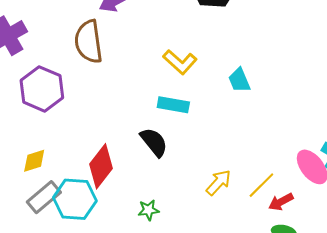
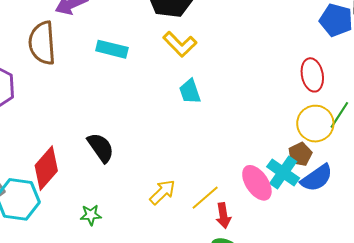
yellow L-shape: (180, 62) -> (180, 44), moved
cyan rectangle: (173, 105) -> (112, 49), moved
red arrow: (281, 202) -> (223, 216), turned -75

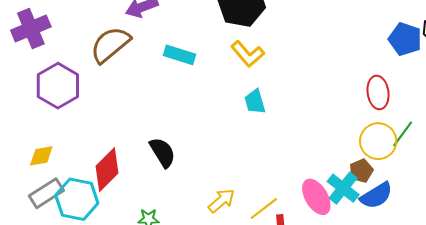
brown semicircle: (42, 43) -> (110, 45), turned 51

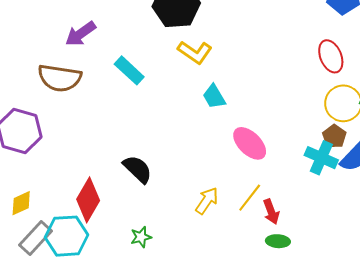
brown semicircle: (110, 45) -> (60, 78), turned -117
cyan rectangle: (179, 55) -> (129, 70), turned 40
pink ellipse: (316, 197) -> (250, 143), moved

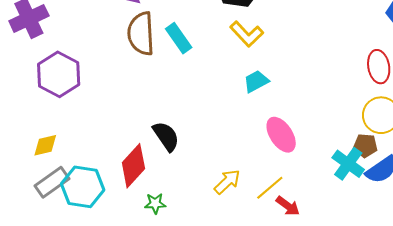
brown semicircle: (60, 78) -> (141, 34), moved, turned 66
cyan trapezoid: (214, 97) -> (256, 81), turned 80
brown pentagon: (334, 136) -> (365, 146), turned 30
red diamond: (88, 200) -> (133, 166), moved
red arrow: (271, 212) -> (288, 206), turned -45

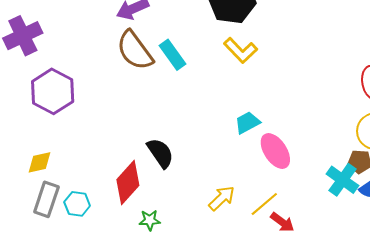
brown semicircle: (141, 34) -> (135, 50), turned -33
cyan trapezoid: (256, 81) -> (247, 123), moved
gray rectangle: (52, 182) -> (46, 199), turned -36
cyan hexagon: (83, 187) -> (77, 204), size x0.6

